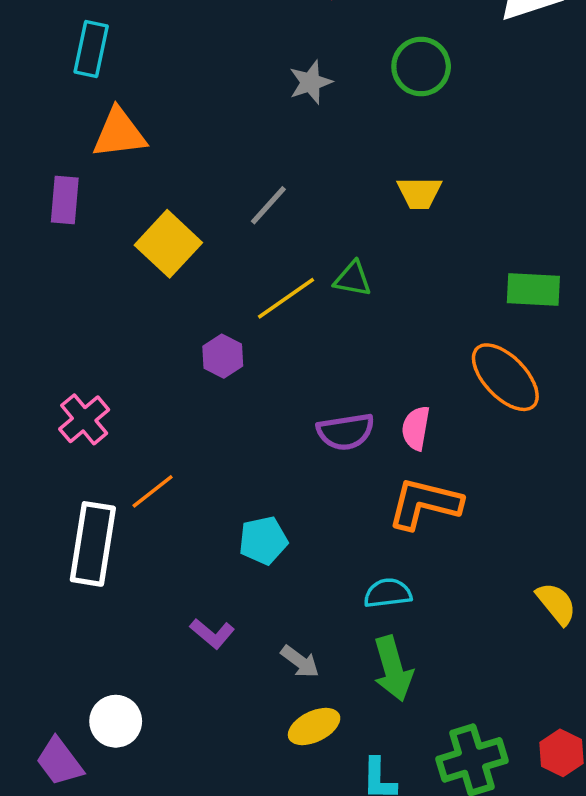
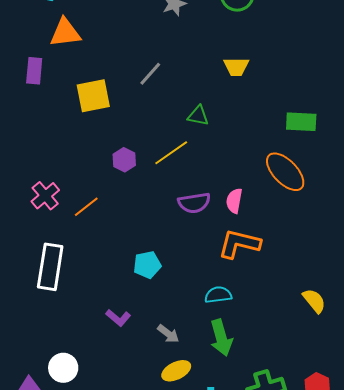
yellow square: (168, 244) -> (93, 96), turned 36
yellow line: (286, 298) -> (171, 153), moved
orange line: (153, 491) -> (86, 207), moved

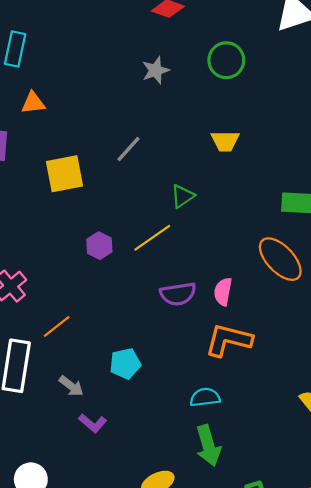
orange triangle: (65, 33) -> (33, 103), size x0.7
green triangle: (198, 116) -> (183, 196), turned -45
orange line: (86, 207) -> (57, 327), moved
gray arrow: (168, 334) -> (71, 386), moved

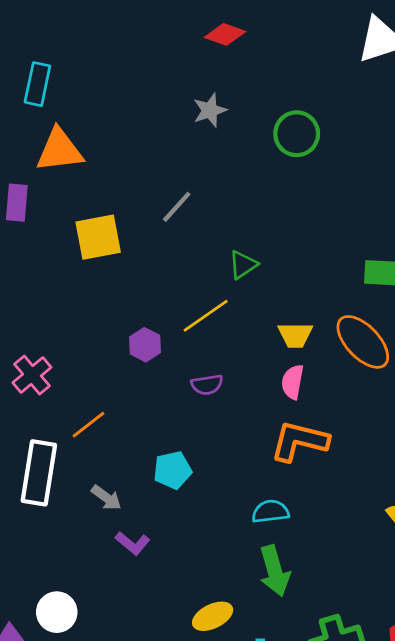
green circle: (226, 60) -> (297, 134), moved
orange triangle: (33, 103) -> (60, 150), size x1.6
yellow trapezoid: (225, 141) -> (295, 335), moved
purple hexagon: (99, 246) -> (145, 345), moved
purple semicircle: (178, 294) -> (207, 385), moved, size x0.7

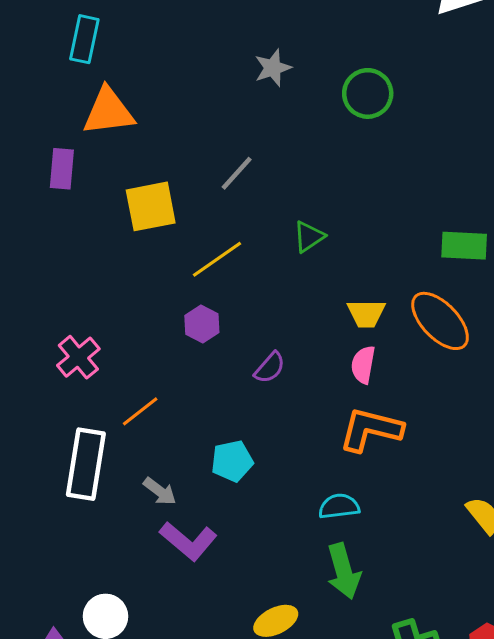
yellow line: (206, 316) -> (217, 259), moved
purple semicircle: (207, 385) -> (270, 368), turned -40
purple L-shape: (133, 543) -> (188, 541), size x1.5

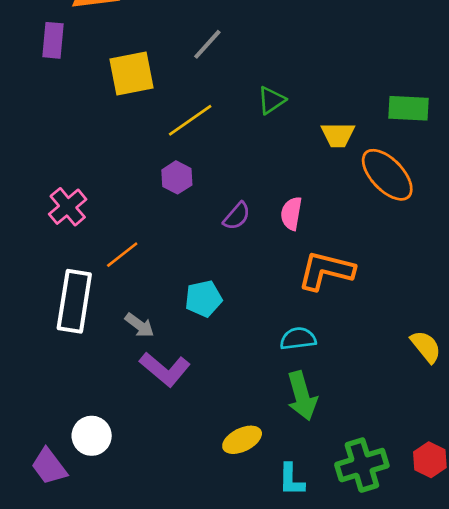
yellow trapezoid: (366, 313) -> (338, 135), moved
pink semicircle: (363, 365) -> (291, 213), moved

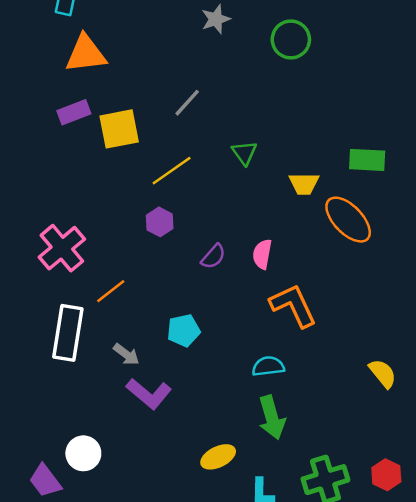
purple rectangle: (53, 40) -> (74, 112), moved, turned 64
green triangle: (271, 100) -> (244, 153), turned -32
pink cross: (68, 207) -> (62, 248), size x1.4
orange L-shape: (326, 271) -> (293, 305), turned 51

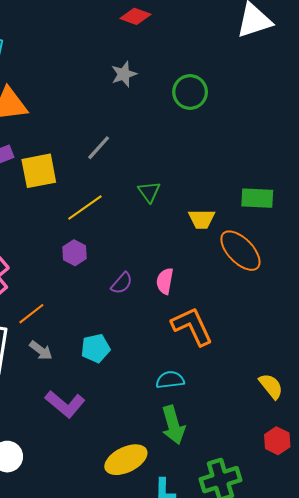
gray arrow: (126, 354) -> (41, 350), moved
yellow ellipse: (218, 457) -> (126, 460), size x1.4
red hexagon: (386, 475) -> (277, 441), moved

